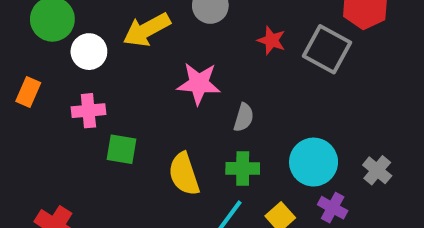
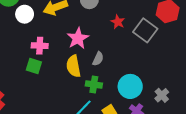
pink star: (199, 84) -> (78, 38), turned 30
pink cross: (88, 111) -> (40, 46), moved
yellow semicircle: (184, 174) -> (73, 66), moved

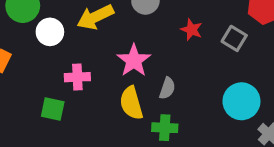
gray square: (145, 30) -> (234, 38), size x0.7
green square: (34, 66) -> (53, 109), moved
cyan circle: (130, 86) -> (241, 101), moved

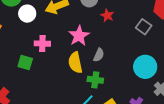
red star: (192, 30) -> (107, 15), moved

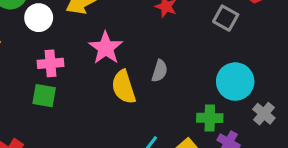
pink star: (79, 36) -> (106, 48), moved
pink cross: (42, 44) -> (50, 63), moved
green cross: (95, 80) -> (210, 118), moved

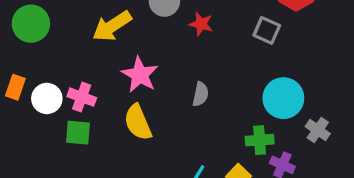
white circle: (39, 18) -> (47, 98), moved
pink cross: (50, 63) -> (82, 97), turned 30
yellow semicircle: (124, 87) -> (138, 122), moved

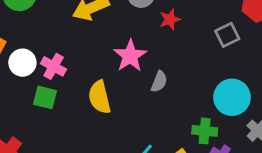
red star: (201, 24) -> (170, 19), turned 30
gray square: (267, 30) -> (227, 35), turned 30
pink star: (140, 75) -> (130, 56), moved

